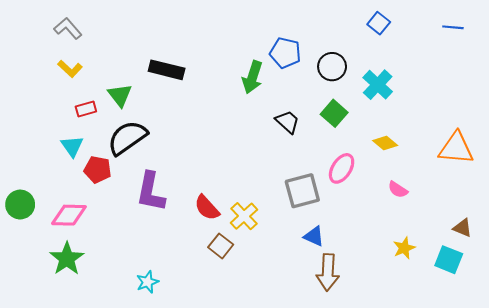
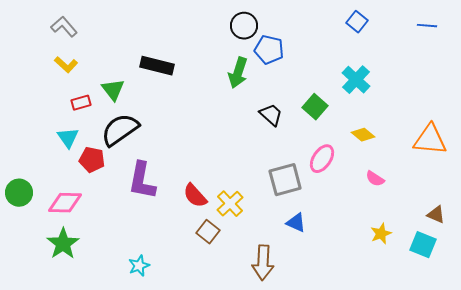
black circle: (332, 67) -> (244, 26), moved
brown arrow: (328, 272) -> (263, 263), moved

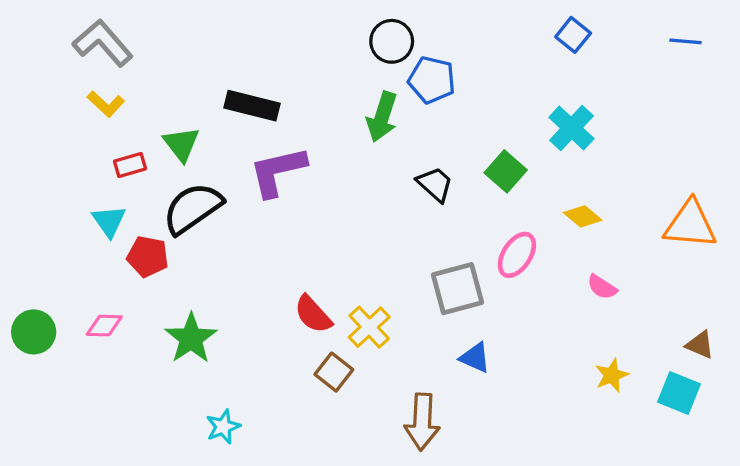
gray L-shape: (64, 27) -> (103, 43), size x1.4
purple L-shape: (142, 181) -> (278, 171), moved, turned 66
green circle: (19, 193) -> (34, 332), moved
pink diamond: (65, 203) -> (104, 326), size x0.7
green star: (63, 244) -> (191, 338), moved

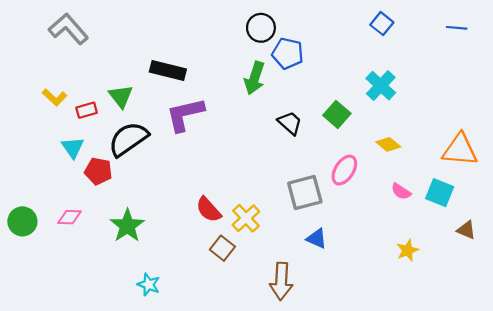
yellow L-shape: (106, 104) -> (55, 97), moved
cyan square: (679, 393) -> (440, 193), moved
cyan star: (223, 427) -> (149, 285), turned -30

